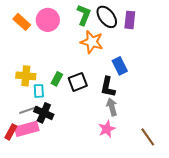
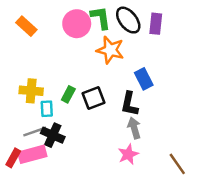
green L-shape: (84, 15) -> (101, 18), turned -30
pink circle: (48, 20) -> (77, 24), moved

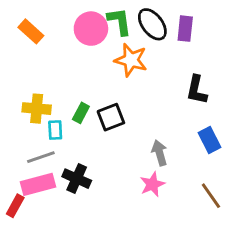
blue rectangle: (144, 79) -> (209, 140), moved
black L-shape: (129, 104) -> (197, 90), moved
black cross: (53, 135) -> (77, 179), moved
red rectangle: (13, 158) -> (15, 206), moved

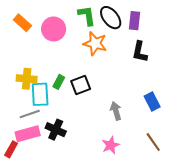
pink circle: (91, 29) -> (54, 29), moved
black L-shape: (197, 90) -> (140, 52), moved
cyan rectangle: (55, 130) -> (40, 94), size x1.6
pink star: (152, 184) -> (111, 145), moved

